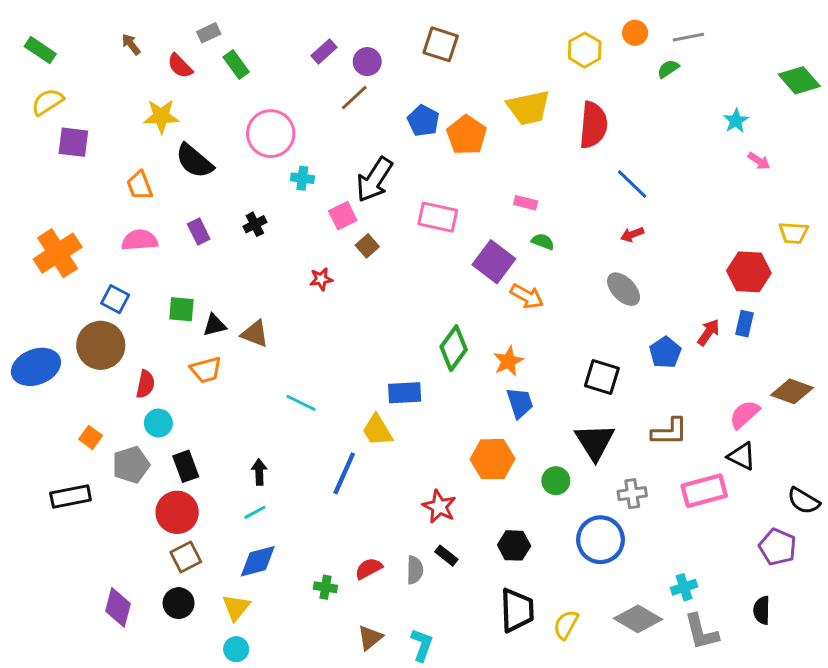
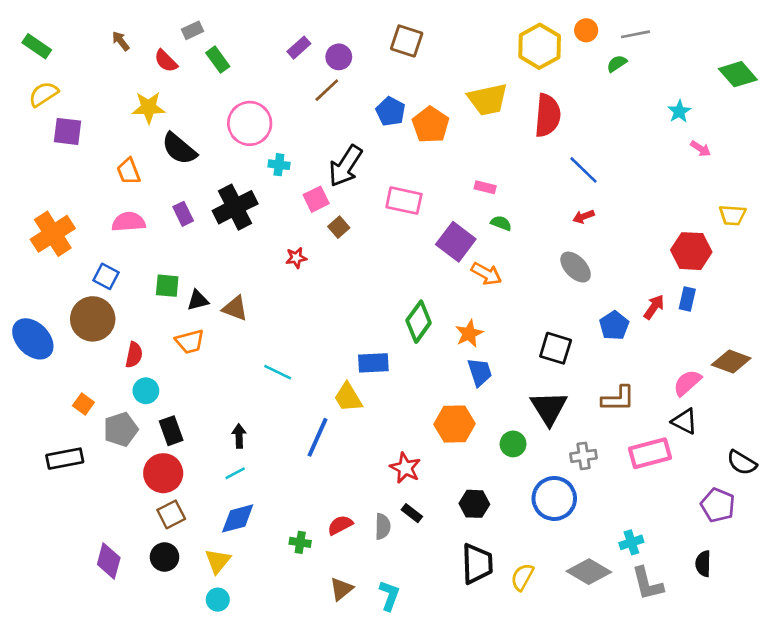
yellow hexagon: (585, 50) -> (540, 46), size x1.4
black cross: (255, 224) -> (235, 207), size x2.0
blue ellipse: (36, 367) -> (33, 339), turned 66

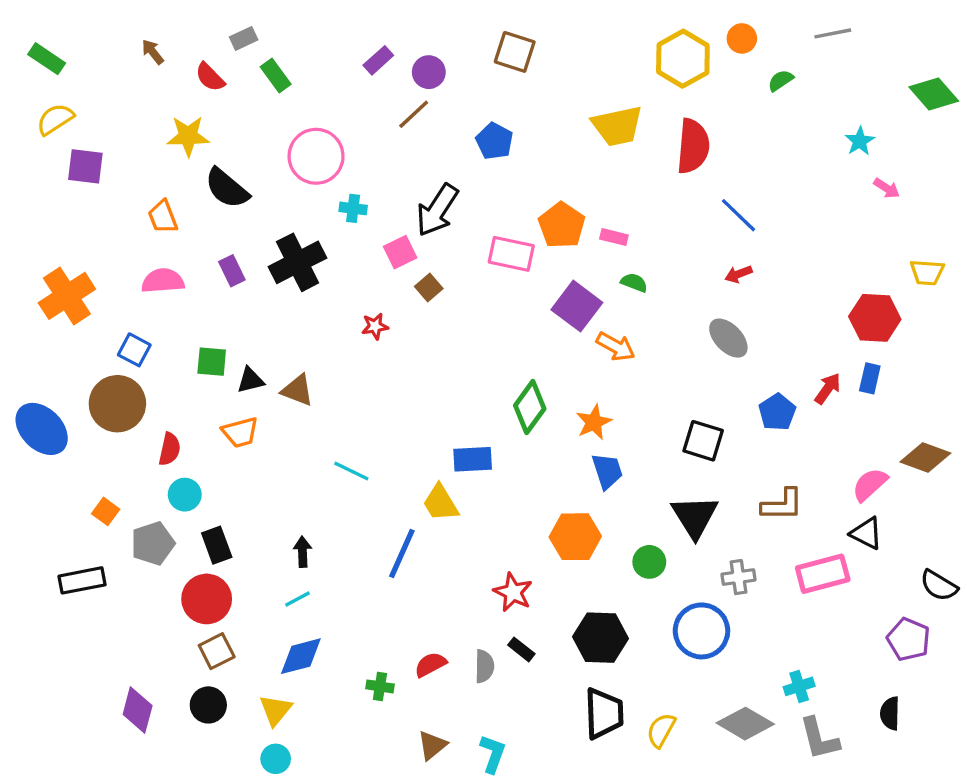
gray line: (635, 34) -> (833, 33), moved
orange pentagon: (431, 125) -> (562, 225), moved
black hexagon: (474, 504) -> (600, 638), size x1.4

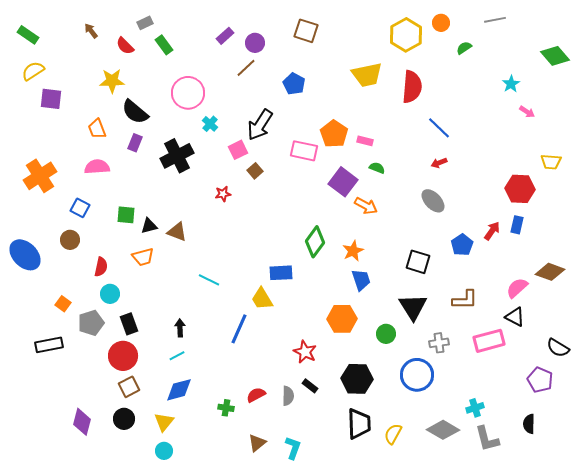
cyan cross: (353, 208) -> (210, 124), turned 35
purple rectangle: (232, 271) -> (135, 143), moved, turned 48
brown circle: (117, 404) -> (70, 240), size x0.6

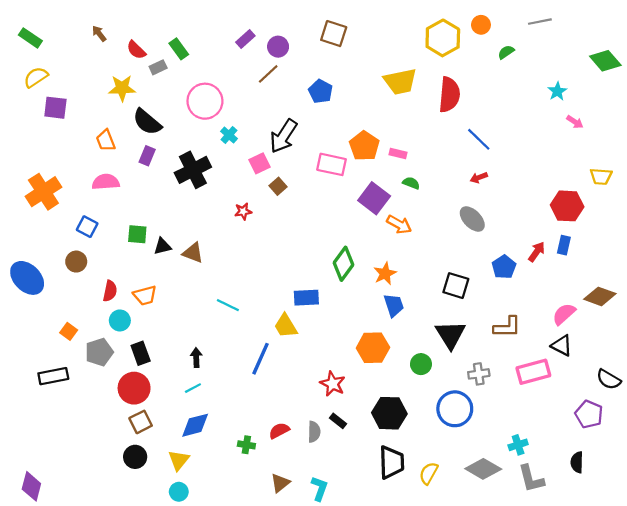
gray rectangle: (145, 23) -> (158, 67), moved
orange trapezoid: (143, 257) -> (145, 295), moved
purple diamond: (82, 422) -> (31, 486), moved

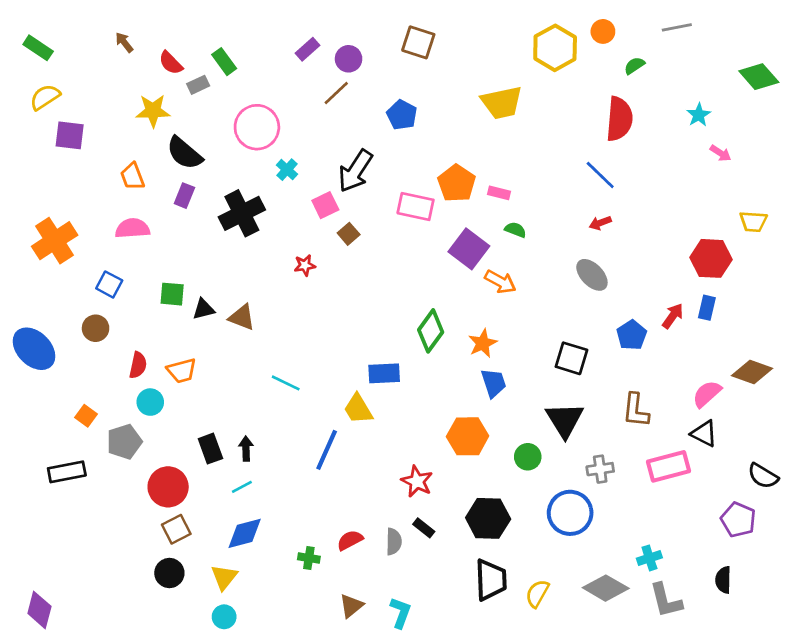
red semicircle: (449, 95) -> (619, 119), moved
brown L-shape: (507, 327) -> (636, 410), turned 96
black rectangle: (141, 353) -> (210, 449), moved

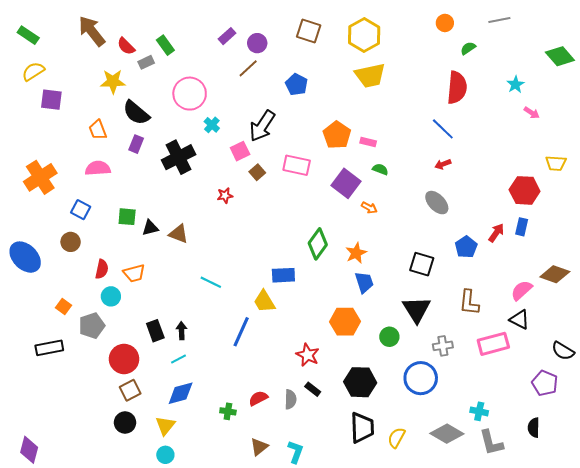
brown arrow: (124, 42) -> (92, 31), size x2.0
yellow hexagon: (555, 48) -> (364, 35), moved
pink rectangle: (416, 207) -> (297, 165), moved
orange arrow: (500, 282) -> (369, 208), size x0.7
cyan cross: (649, 558) -> (479, 411), turned 30

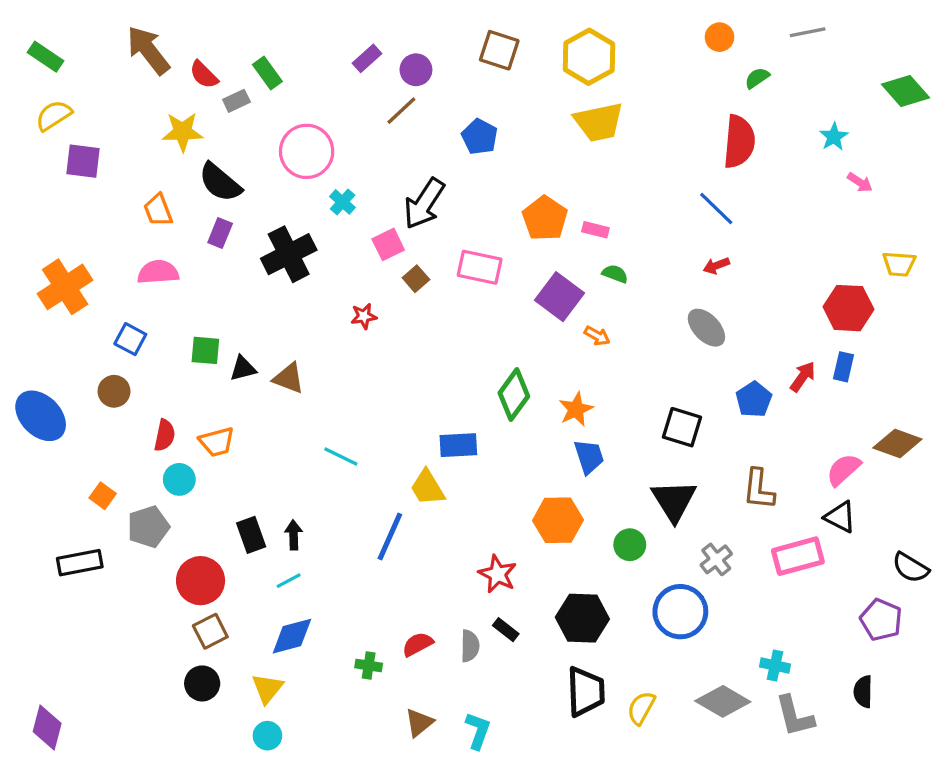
gray cross: (443, 346) -> (716, 559), turned -30

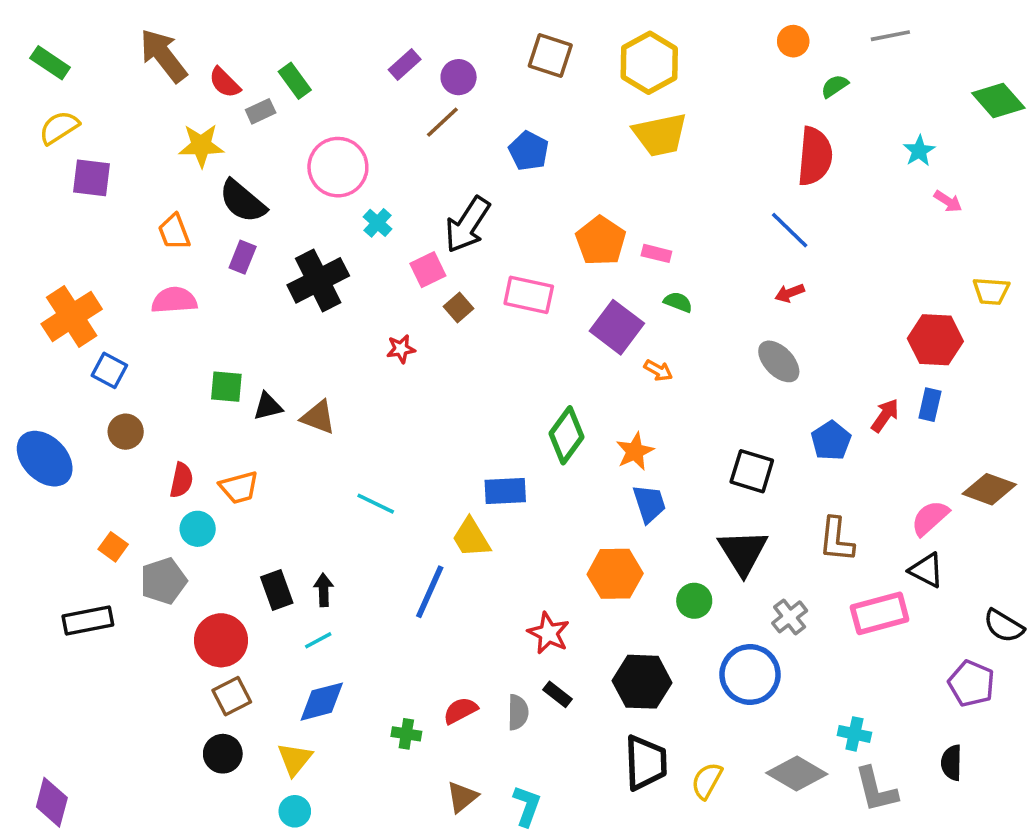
blue square: (130, 339) -> (109, 370), moved

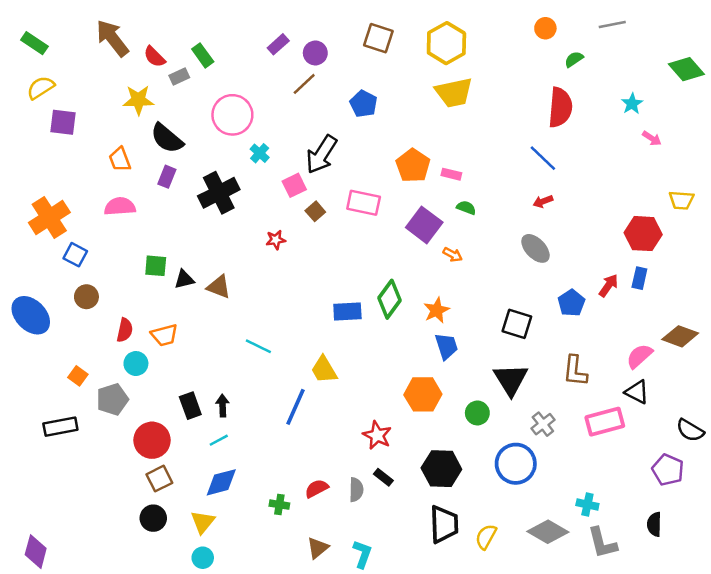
blue rectangle: (505, 491) -> (347, 312), moved

